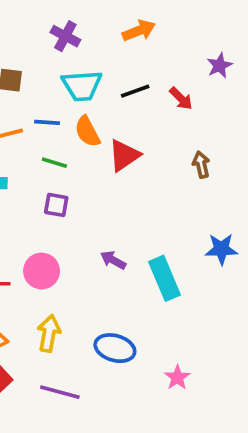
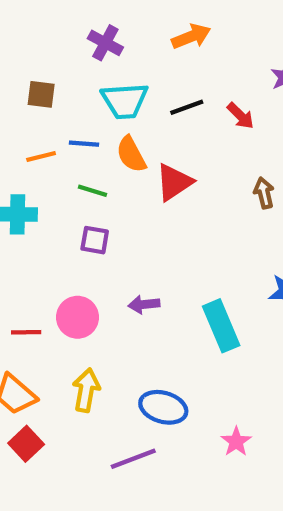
purple arrow: (113, 260) -> (144, 304), moved, turned -35
purple line: (60, 392) -> (133, 459), moved, turned -36

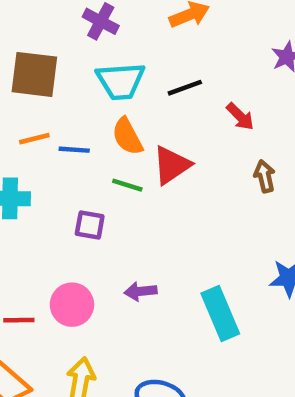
brown square: (41, 94) -> (34, 74), size x1.6
red arrow: (240, 116) -> (240, 116), moved
blue line: (84, 144) -> (74, 150), moved
green line: (93, 191) -> (127, 185), moved

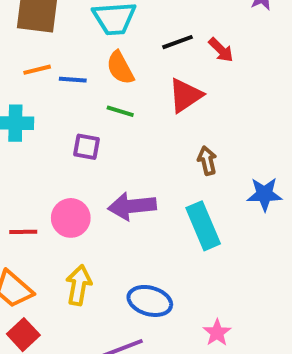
black line: (185, 88) -> (177, 42), moved
red triangle: (172, 165) -> (185, 95), moved
brown arrow: (265, 176) -> (207, 161), moved
purple arrow: (141, 291) -> (132, 206), size x1.6

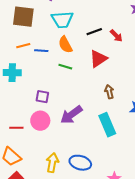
purple square: (87, 147) -> (42, 97), moved
purple arrow: (132, 206) -> (71, 115), turned -30
yellow arrow: (79, 285) -> (52, 163), moved

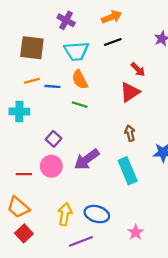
black line: (94, 32) -> (113, 42), moved
red triangle: (98, 59) -> (130, 92), moved
purple square: (42, 97) -> (54, 139), turned 32

